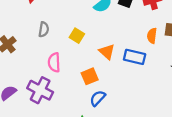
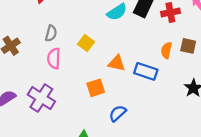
orange triangle: (107, 52) -> (117, 63), turned -35
pink semicircle: (54, 62) -> (54, 58), moved
blue semicircle: (98, 98) -> (118, 113), moved

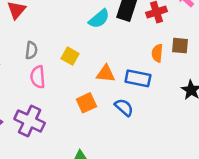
blue semicircle: (118, 113) -> (124, 107), moved, turned 90

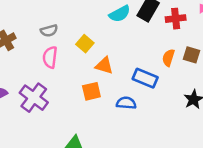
gray semicircle: (31, 50) -> (49, 31), turned 56
orange triangle: (106, 74) -> (104, 66), moved
blue semicircle: (124, 107) -> (126, 103), turned -48

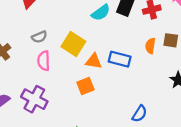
yellow square: (85, 44) -> (73, 44), size x1.5
blue rectangle: (145, 78) -> (120, 59), moved
blue semicircle: (126, 103) -> (140, 114), moved, turned 126

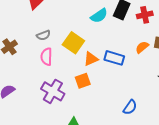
orange semicircle: (150, 46) -> (142, 47), turned 40
orange triangle: (94, 61) -> (91, 59), turned -35
purple cross: (34, 99) -> (53, 91), moved

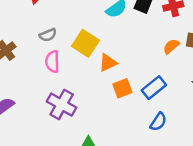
blue rectangle: (114, 58) -> (154, 88), moved, turned -54
orange square: (83, 81) -> (122, 88), moved

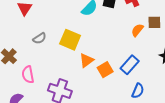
pink semicircle: (52, 62) -> (28, 75), moved
orange triangle: (108, 63) -> (86, 60), moved

